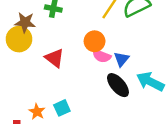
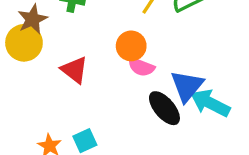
brown star: (25, 22) -> (33, 19), turned -30
blue triangle: (121, 59) -> (187, 86), moved, size x1.5

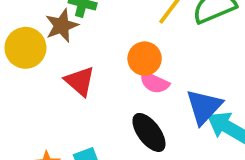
brown star: (33, 19) -> (62, 26), moved
black ellipse: (164, 108) -> (149, 132), moved

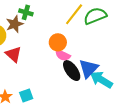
red triangle: (80, 81) -> (13, 54), moved
black ellipse: (149, 132) -> (72, 71), moved

